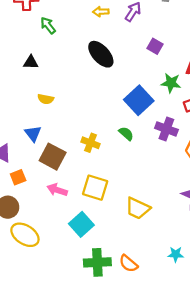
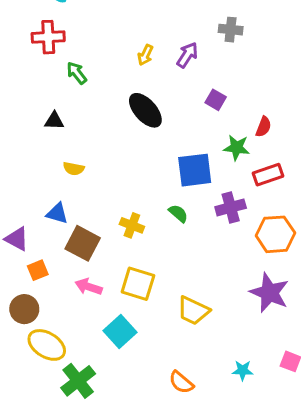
yellow arrow: (101, 12) -> (145, 55), turned -63
blue square: (139, 100) -> (195, 170), turned 36
purple cross: (166, 129) -> (231, 207), turned -35
blue triangle: (33, 134) -> (57, 213), turned -36
green cross: (97, 262) -> (78, 381), moved, turned -35

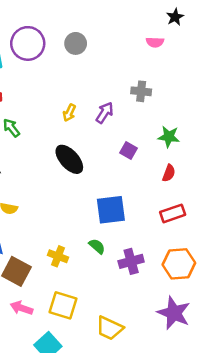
green star: (237, 148) -> (169, 137), moved
purple cross: (231, 207) -> (131, 261), moved

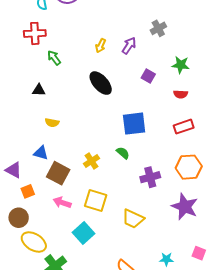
gray cross: (141, 91) -> (158, 28), turned -35
red semicircle: (169, 173) -> (181, 94), turned 72
yellow cross: (58, 256) -> (92, 161), turned 35
purple cross: (131, 261) -> (150, 177), moved

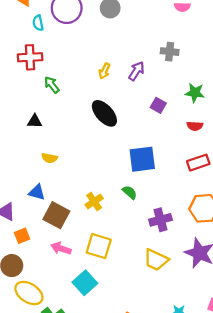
gray cross: (158, 28) -> (170, 52), turned 35
yellow trapezoid: (133, 219) -> (156, 260), moved

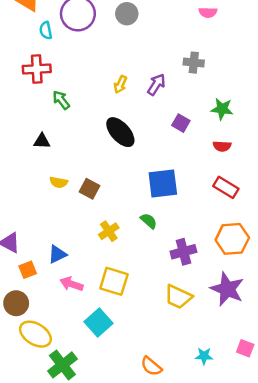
red rectangle: (198, 163) -> (226, 187), turned 50
blue triangle: (37, 192) -> (57, 254), moved, turned -42
brown square: (56, 215) -> (89, 189), moved, size x0.7

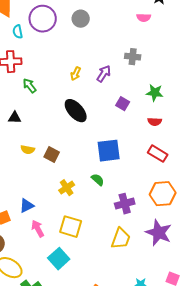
pink arrow: (71, 284) -> (38, 229), turned 42
yellow trapezoid: (178, 297) -> (121, 239), turned -95

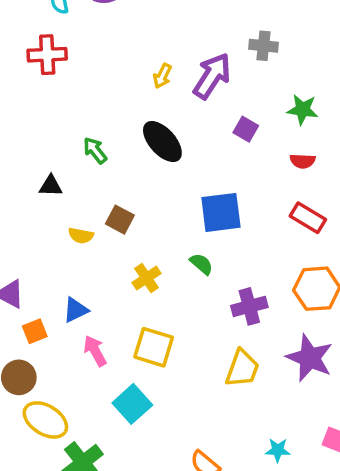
purple arrow: (104, 74) -> (212, 76), size x1.5
green arrow: (30, 86) -> (95, 150), moved
black triangle: (15, 118) -> (51, 186), moved
yellow semicircle: (28, 150) -> (81, 236), moved

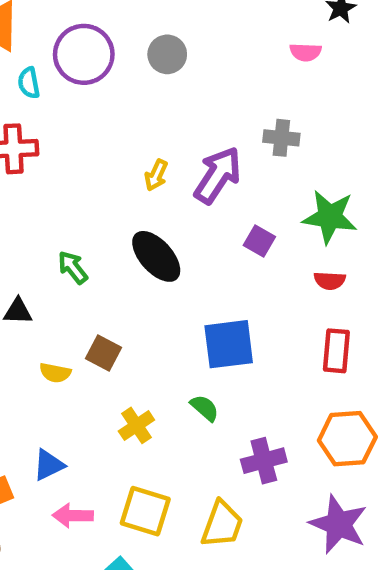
green star: (303, 110) -> (330, 217), size x1.4
red rectangle: (308, 218) -> (336, 351), turned 64
pink arrow: (95, 351) -> (73, 516), turned -60
yellow trapezoid: (242, 369) -> (222, 524), moved

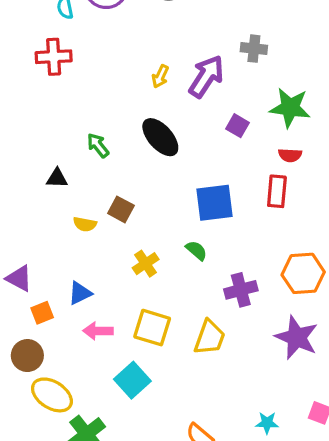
red rectangle: (336, 351) -> (277, 191), moved

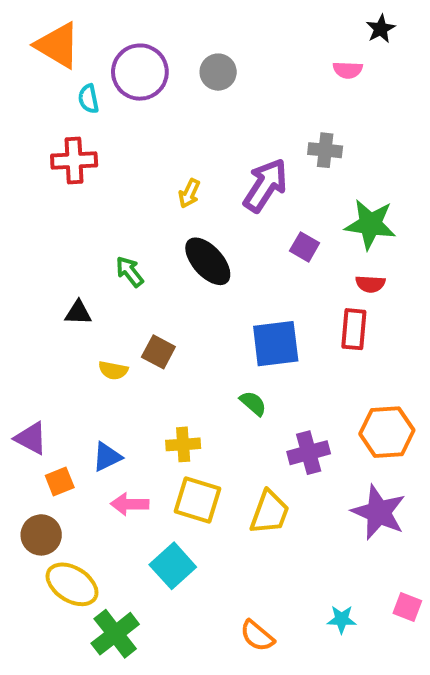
yellow arrow: (160, 76) -> (189, 193), moved
yellow cross: (146, 264) -> (183, 444), moved, turned 30

